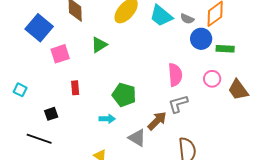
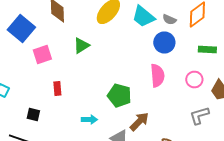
blue circle: (201, 39) -> (164, 42), moved
green pentagon: (124, 95) -> (119, 96), moved
gray L-shape: (178, 104) -> (199, 116), moved
black square: (51, 114) -> (33, 114), turned 32

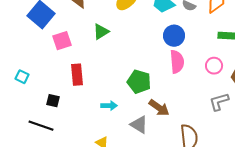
blue circle: (164, 42) -> (174, 36), moved
red rectangle: (57, 88) -> (77, 75), size x1.5
brown arrow: (139, 122) -> (159, 108), turned 80

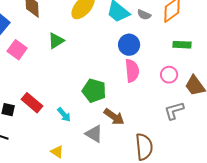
pink square: (62, 41) -> (17, 50), turned -36
red rectangle: (77, 75) -> (32, 103), moved, turned -45
cyan arrow: (109, 106) -> (64, 115), turned 49

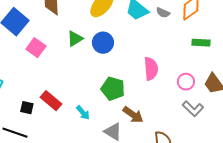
blue circle: (129, 45) -> (103, 43), moved
pink circle: (169, 75) -> (186, 82), moved
gray L-shape: (174, 111) -> (193, 109), turned -120

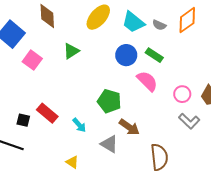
blue circle: (103, 43) -> (126, 55), moved
green rectangle: (201, 43) -> (154, 55), moved, turned 30
pink semicircle: (151, 69) -> (147, 81), turned -40

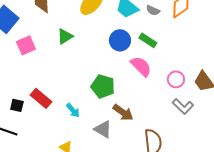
pink square: (32, 60) -> (26, 45), turned 30

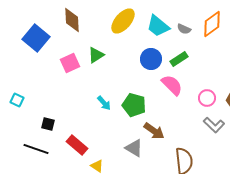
green rectangle: (148, 40) -> (179, 59), turned -66
pink square: (26, 45) -> (70, 63), moved
red rectangle: (41, 98) -> (77, 145), moved
cyan arrow: (73, 110) -> (104, 103), moved

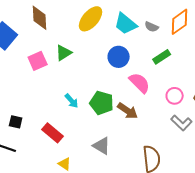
green rectangle: (179, 59) -> (162, 57), moved
brown arrow: (154, 131) -> (128, 111), moved
red rectangle: (77, 145) -> (53, 133), moved

